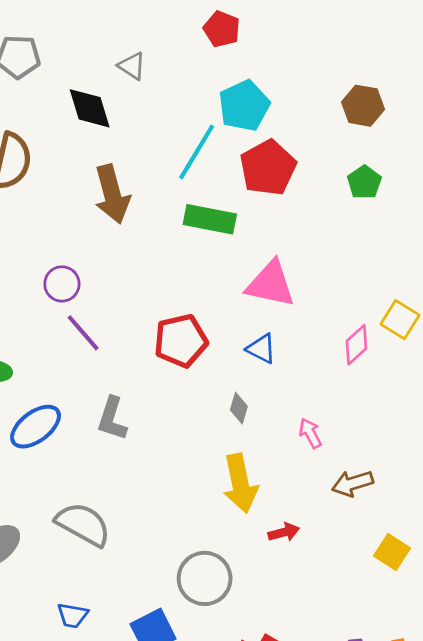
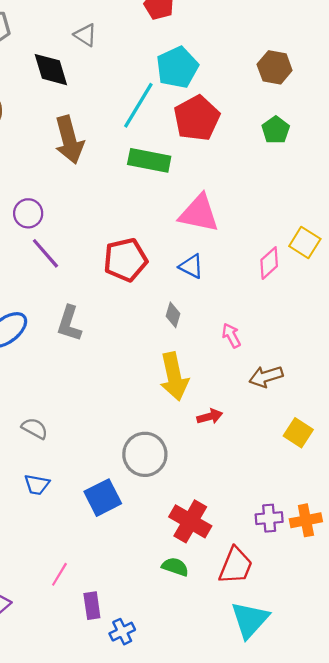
gray semicircle: (83, 524) -> (35, 428), moved, size x0.6

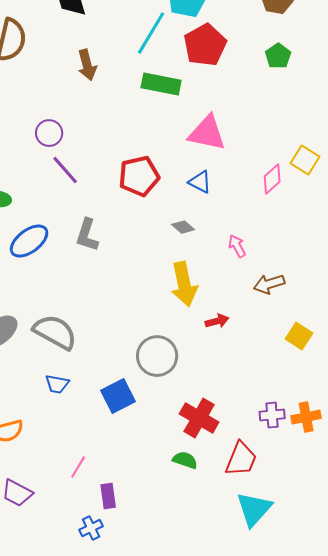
brown arrow: (69, 140) -> (87, 65), size x0.7
gray diamond: (173, 315) -> (183, 227), turned -65
gray semicircle: (35, 428) -> (55, 332), size x1.8
blue cross: (122, 632) -> (91, 528), moved

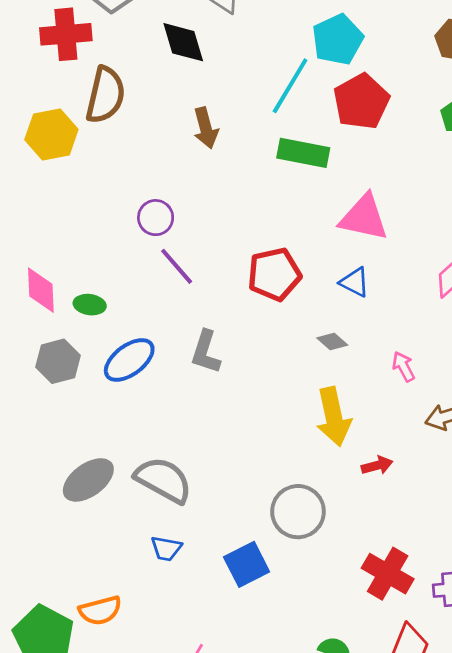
red cross: (199, 418) -> (388, 574), moved

